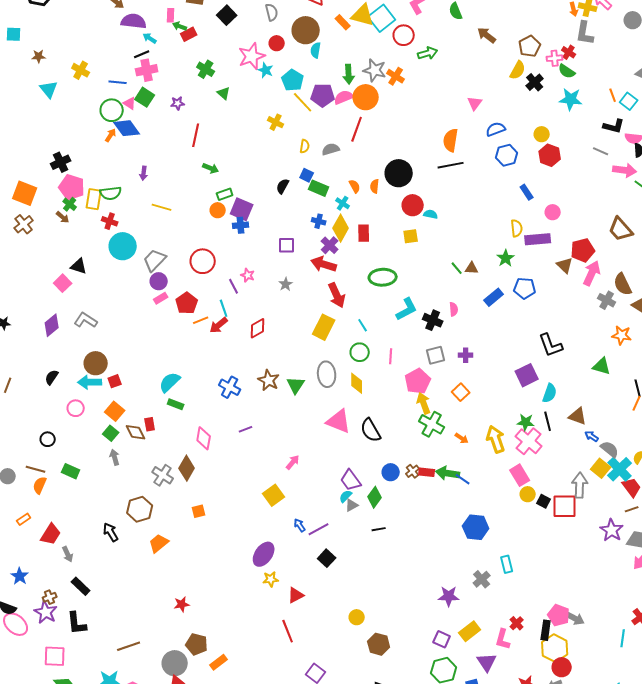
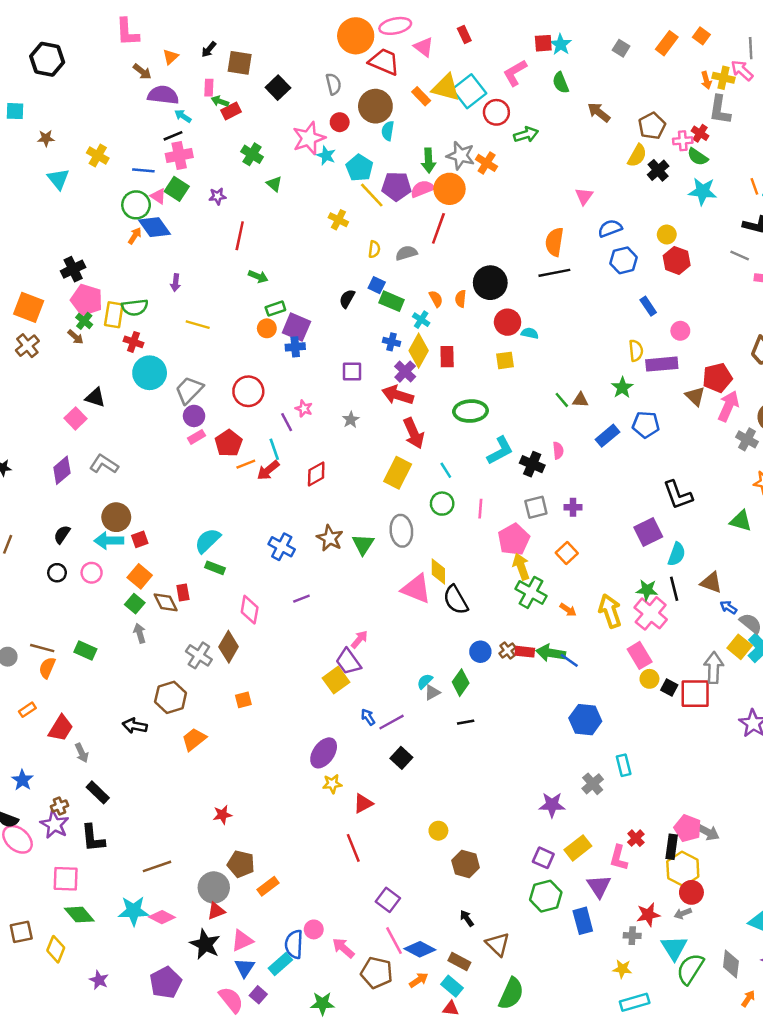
yellow diamond: (357, 383) -> (438, 571), moved
black circle: (48, 439) -> (57, 573), moved
purple trapezoid: (351, 480) -> (348, 662), moved
black arrow: (111, 532) -> (135, 726), turned -48

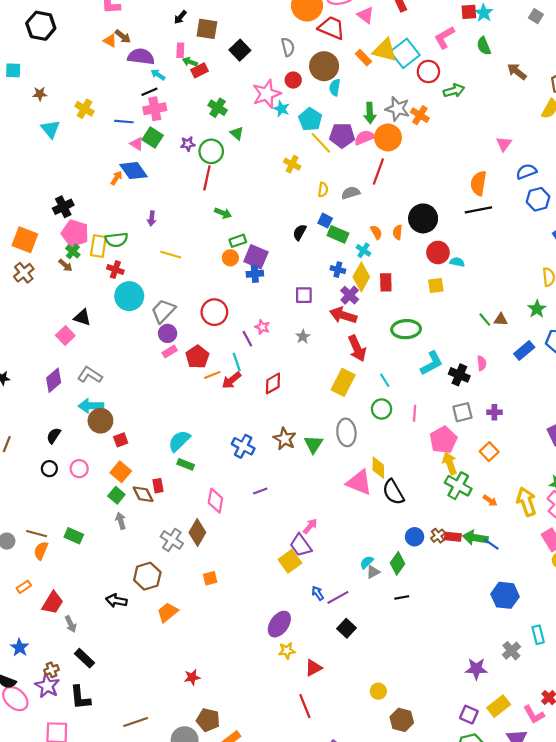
orange triangle: (171, 57) -> (110, 41), moved, turned -48
green circle: (136, 205) -> (211, 151), moved
cyan arrow: (109, 541) -> (91, 406), moved
pink L-shape: (619, 858) -> (534, 715), turned -45

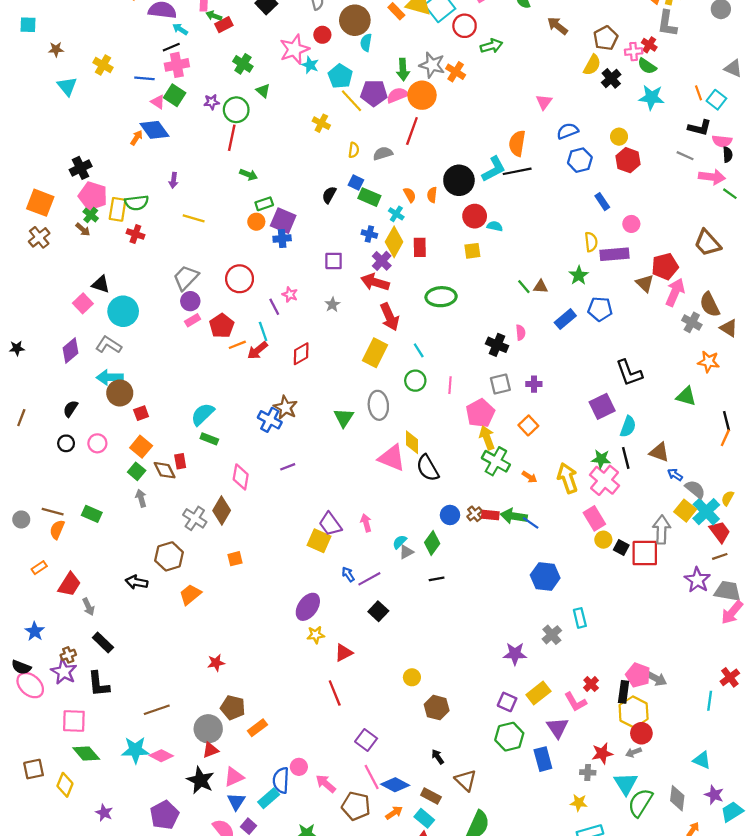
cyan circle: (129, 296) -> (123, 311), moved
cyan L-shape: (432, 363) -> (494, 169), moved
brown star: (285, 439) -> (285, 408), moved
pink arrow: (310, 526) -> (366, 523), moved, turned -56
yellow square: (290, 561) -> (319, 541), turned -30

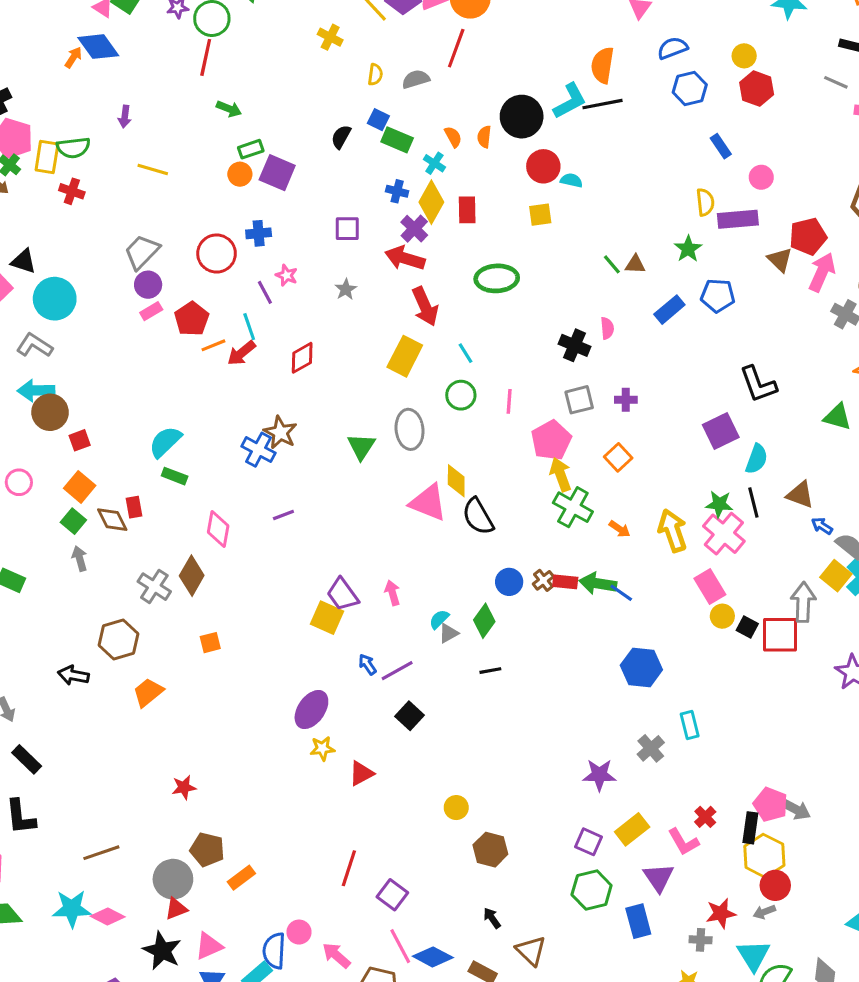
blue cross: (282, 238) -> (259, 233), moved
red line: (335, 693) -> (349, 868), moved, turned 40

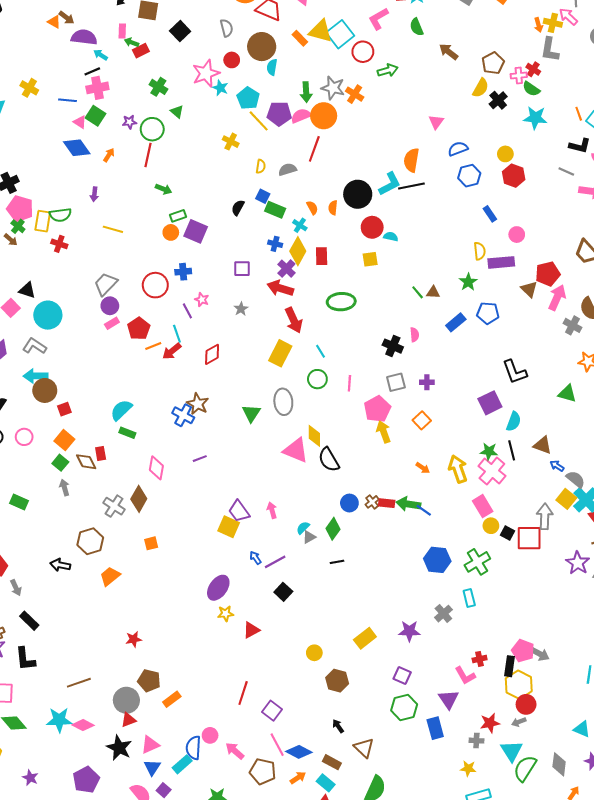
orange arrow: (73, 57) -> (109, 155), moved
green cross: (573, 507) -> (477, 562), moved, turned 30
red cross: (705, 817) -> (480, 659), turned 32
yellow rectangle: (632, 829) -> (365, 638), moved

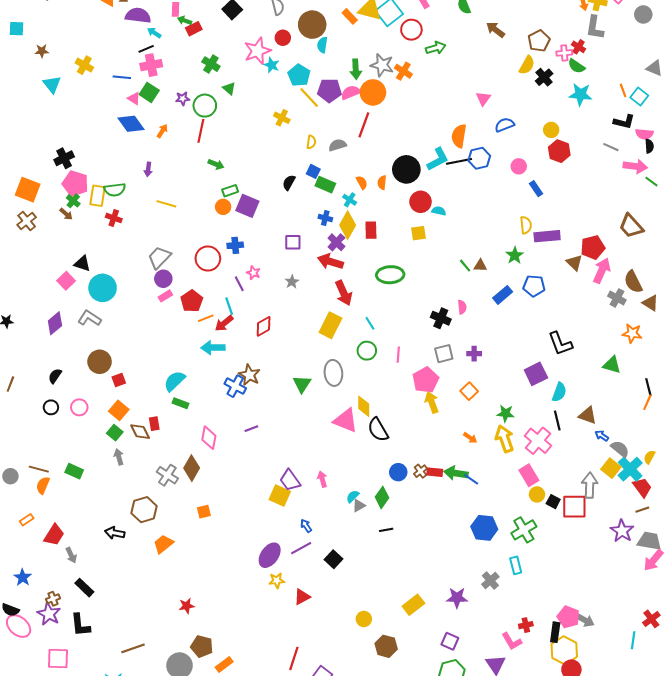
blue hexagon: (469, 176) -> (479, 158), moved
pink circle: (517, 235) -> (519, 166), moved
cyan arrow: (35, 376) -> (213, 348), moved
green star: (489, 451) -> (506, 413), moved
purple line: (275, 562) -> (301, 548), moved

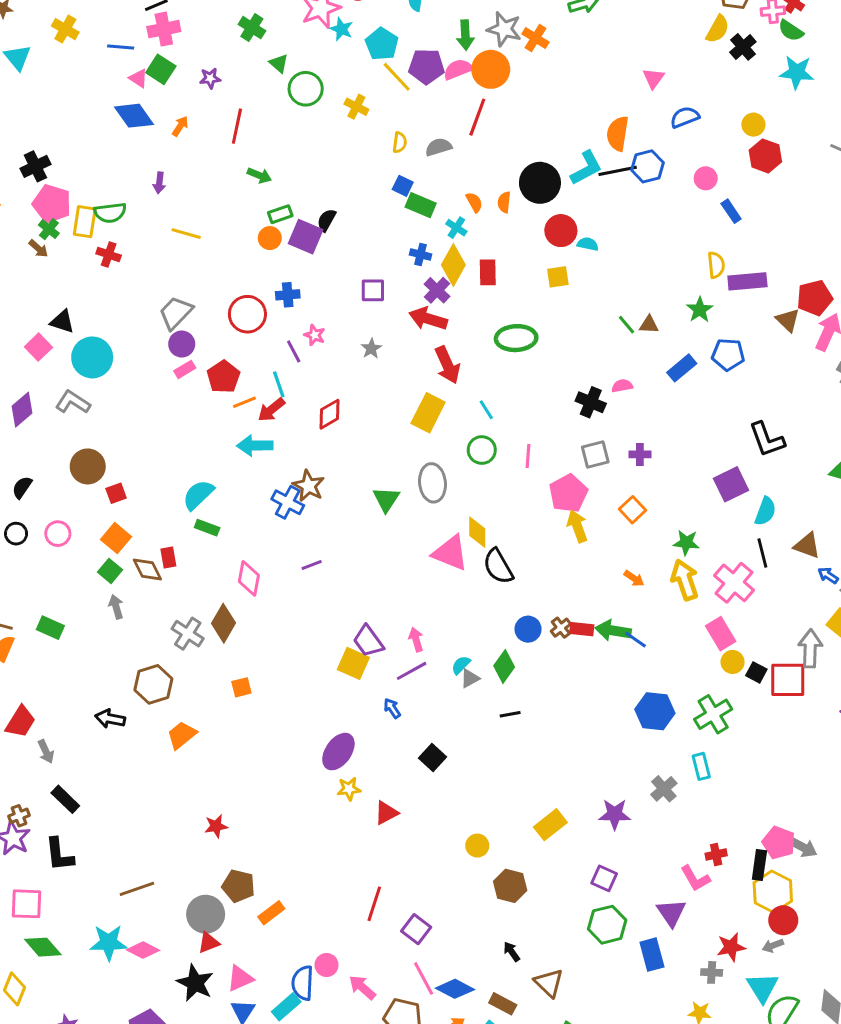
green circle: (205, 106) -> (306, 89), moved
black semicircle: (289, 183) -> (327, 220), moved
pink semicircle: (462, 307) -> (622, 386), turned -96
purple line: (301, 548) -> (412, 671), moved

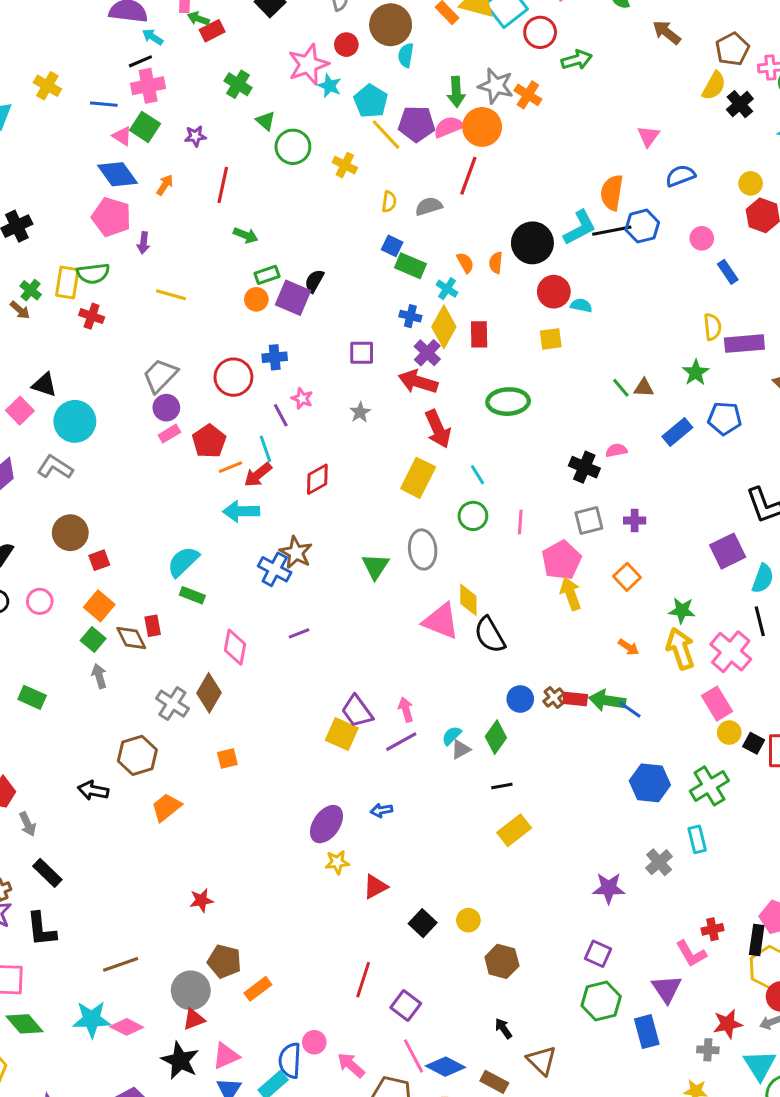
pink pentagon: (52, 204) -> (111, 217), moved
blue arrow: (392, 708) -> (381, 810), moved, turned -66
black square: (433, 758) -> (423, 923), moved
yellow rectangle: (550, 825) -> (514, 830), moved

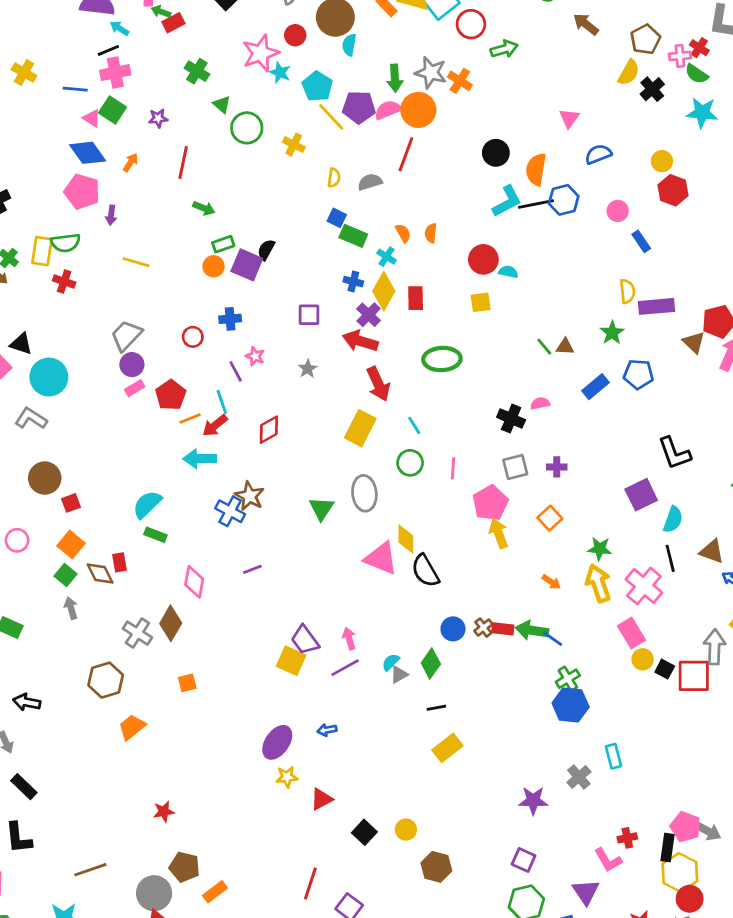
black circle: (532, 243) -> (496, 153), moved, size x0.7
red circle: (233, 377) -> (193, 337), size x0.6
green cross: (709, 786) -> (568, 679), moved, size x0.7
black arrow: (93, 791) -> (27, 702), moved

